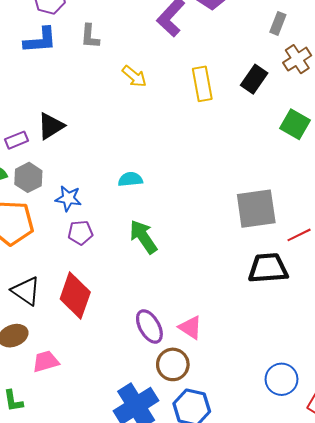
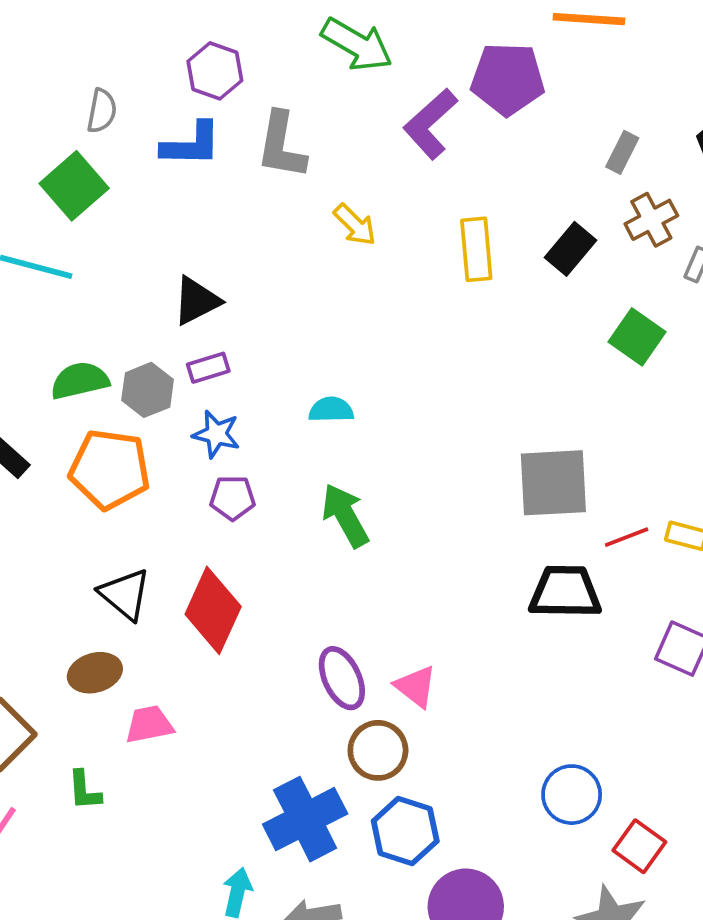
gray L-shape: (90, 36) -> (281, 145), size x1.5
purple rectangle: (16, 140) -> (208, 368), moved

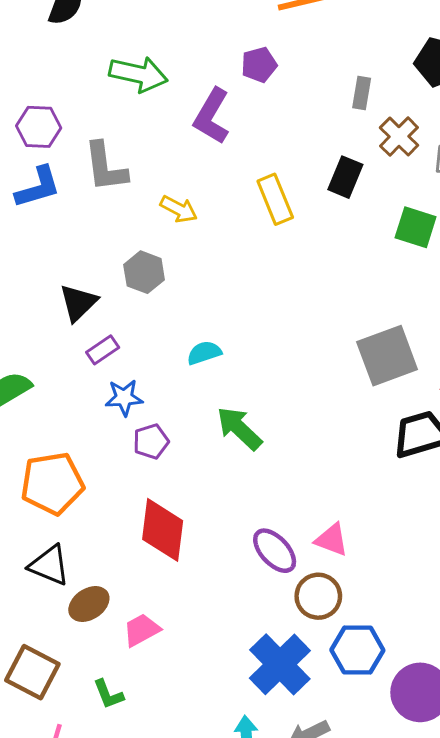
purple pentagon: (508, 79) -> (259, 65), size x0.6
gray hexagon: (148, 390) -> (144, 272), moved
orange pentagon: (110, 469) -> (52, 483), moved
black triangle: (125, 594) -> (49, 565), moved

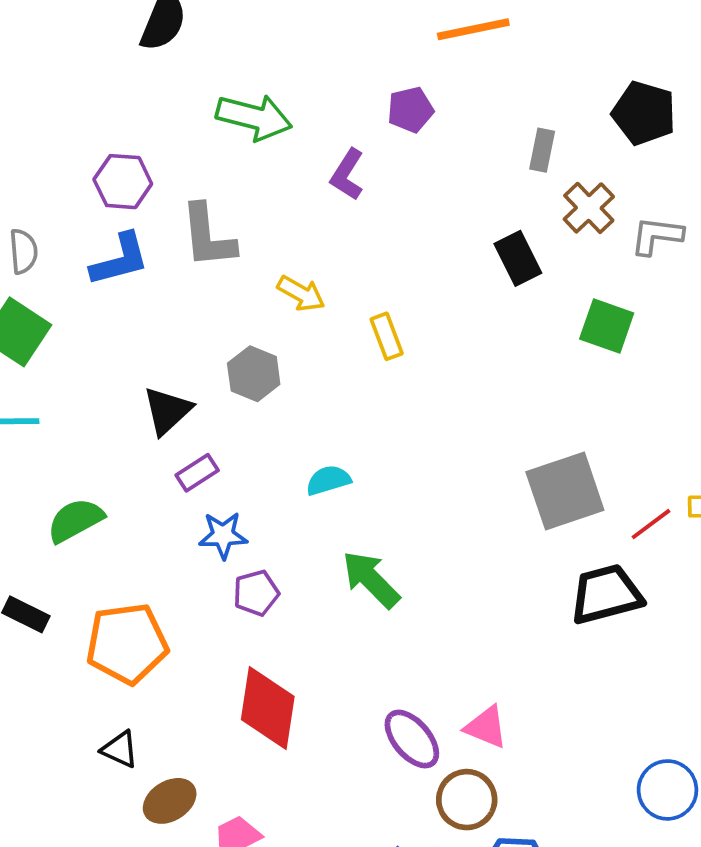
purple L-shape: (212, 116) -> (347, 175), size x0.7
black rectangle: (345, 177) -> (518, 258), turned -51
yellow rectangle: (275, 199) -> (387, 336), moved, size x0.7
black triangle: (49, 565) -> (120, 749), size x0.7

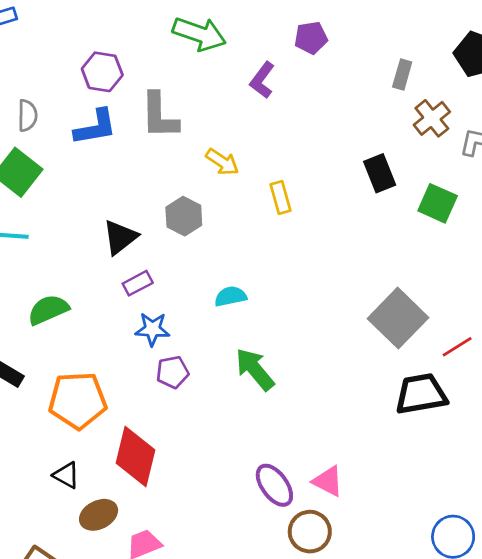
black rectangle: (518, 258) -> (380, 173), moved
gray square: (565, 491) -> (398, 318), turned -32
red diamond: (268, 708) -> (135, 457), moved

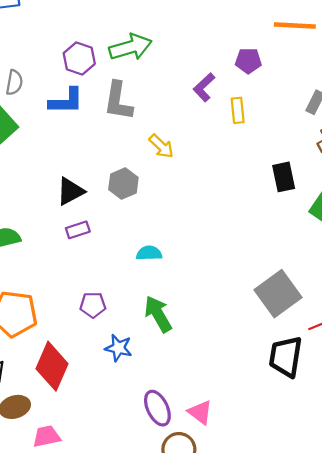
green arrow: (199, 34) -> (130, 47), moved, turned -45
yellow rectangle: (280, 198) -> (238, 110), moved
blue star: (152, 329) -> (118, 348), moved
black trapezoid: (421, 394) -> (286, 357), turned -81

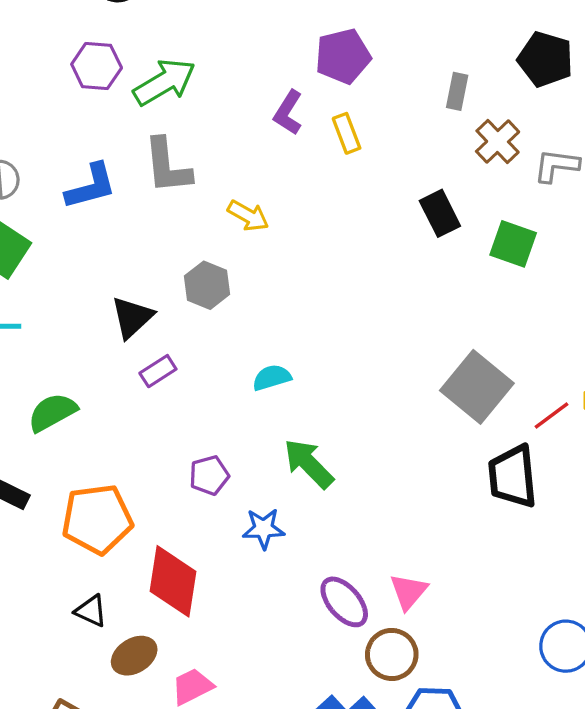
purple hexagon: (79, 58) -> (97, 66), moved
purple pentagon: (248, 61) -> (343, 56), size x1.4
pink triangle: (200, 412) -> (409, 592), turned 48

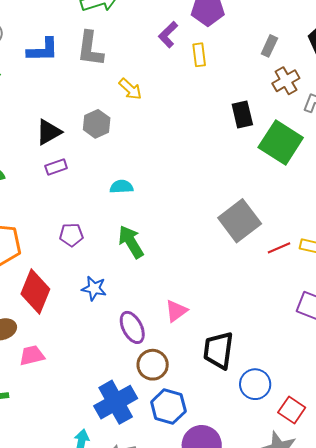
green square: (513, 244) -> (281, 143), size x1.5
black trapezoid: (513, 476) -> (218, 350), moved
blue star: (264, 529) -> (94, 288), moved
pink triangle: (409, 592) -> (176, 311), moved

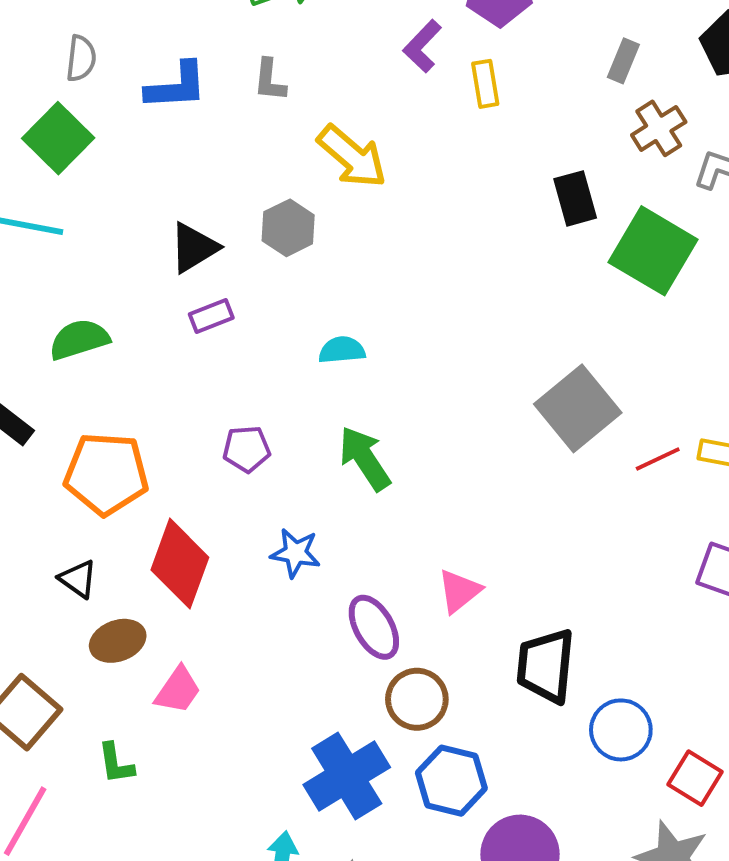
gray L-shape: (90, 49) -> (270, 80), size x0.6
yellow arrow: (130, 89) -> (352, 157), size x1.5
pink trapezoid: (32, 355) -> (178, 690), turned 140

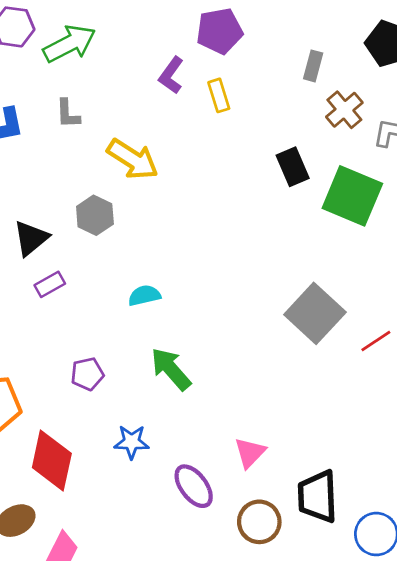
brown circle: (417, 699) -> (259, 522), moved

